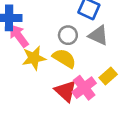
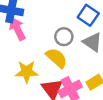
yellow star: (34, 58) -> (27, 72), moved

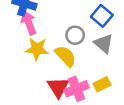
yellow star: (27, 72) -> (37, 49), moved

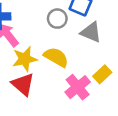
gray circle: (75, 35) -> (57, 19), moved
red triangle: (58, 87) -> (23, 84), moved

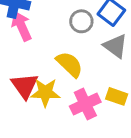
yellow star: (25, 59) -> (45, 92), moved
yellow rectangle: (102, 74) -> (117, 96), turned 48

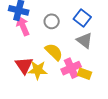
gray circle: (81, 21) -> (52, 21), moved
pink cross: (85, 104) -> (71, 68), moved

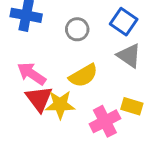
pink arrow: (23, 26) -> (32, 74), moved, turned -30
yellow semicircle: (54, 52) -> (83, 76), turned 108
pink cross: (71, 68) -> (105, 121), moved

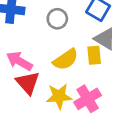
yellow star: (60, 105) -> (59, 96), moved
yellow rectangle: (132, 106) -> (94, 55), moved, turned 72

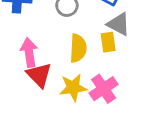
yellow semicircle: (66, 60) -> (78, 48), turned -50
pink arrow: (19, 61) -> (29, 52), turned 55

